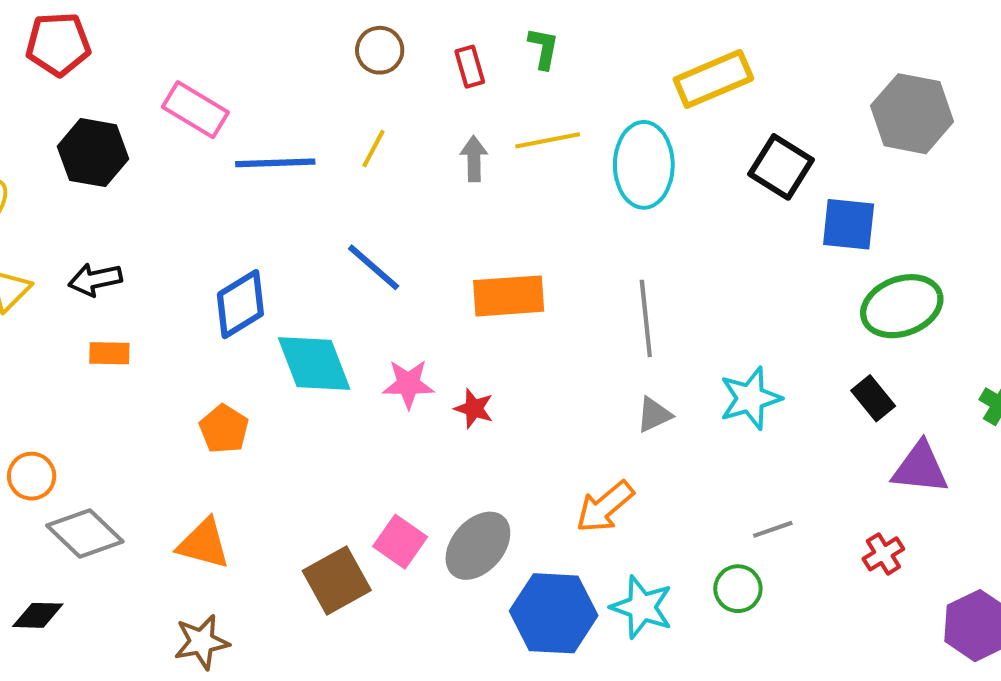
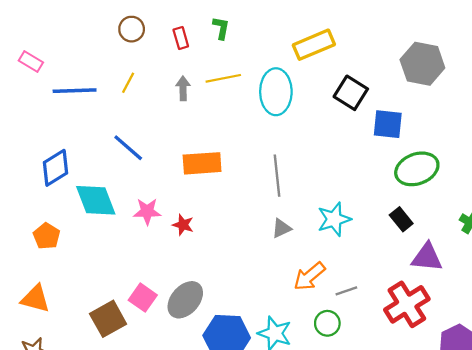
pink rectangle: (195, 110) -> (31, 62), size x0.7
orange arrow: (605, 507) -> (309, 276), moved
red cross: (883, 554) -> (407, 304), size x2.0

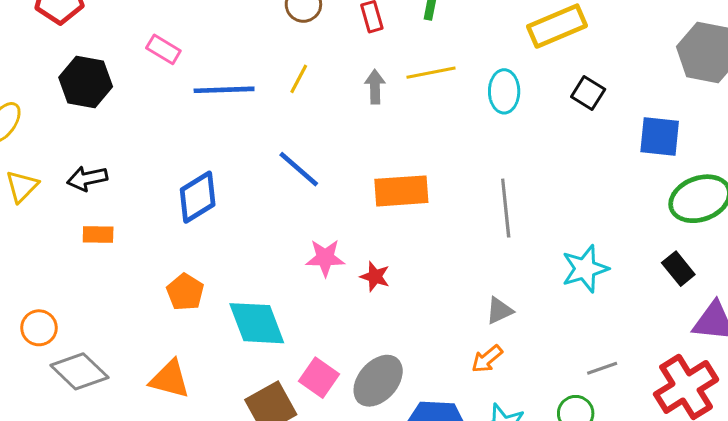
cyan ellipse: (276, 92) -> (504, 91), size x0.7
black square: (351, 93) -> (588, 93), moved, size x0.7
cyan diamond: (96, 200) -> (257, 323), moved
gray triangle: (281, 228) -> (499, 311), moved
orange arrow: (309, 276) -> (487, 359), moved, size x0.7

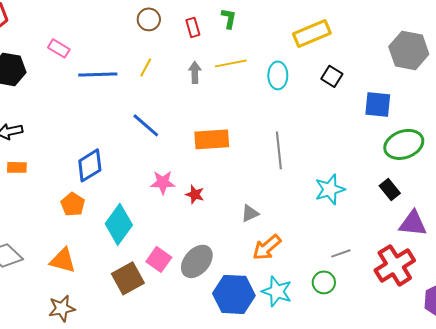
blue diamond: (198, 197) -> (90, 165), moved
gray triangle: (499, 311) -> (250, 213), moved
cyan diamond: (257, 323) -> (119, 224), turned 57
orange arrow: (487, 359) -> (267, 247), size x1.4

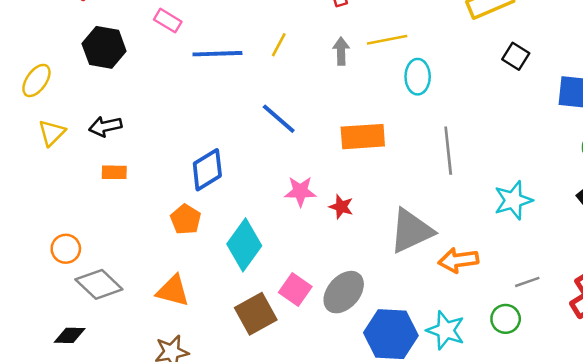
cyan ellipse: (278, 75) -> (418, 77), moved
gray triangle: (250, 213) -> (411, 231), size x2.0
orange arrow: (267, 247) -> (458, 260), moved, turned 32

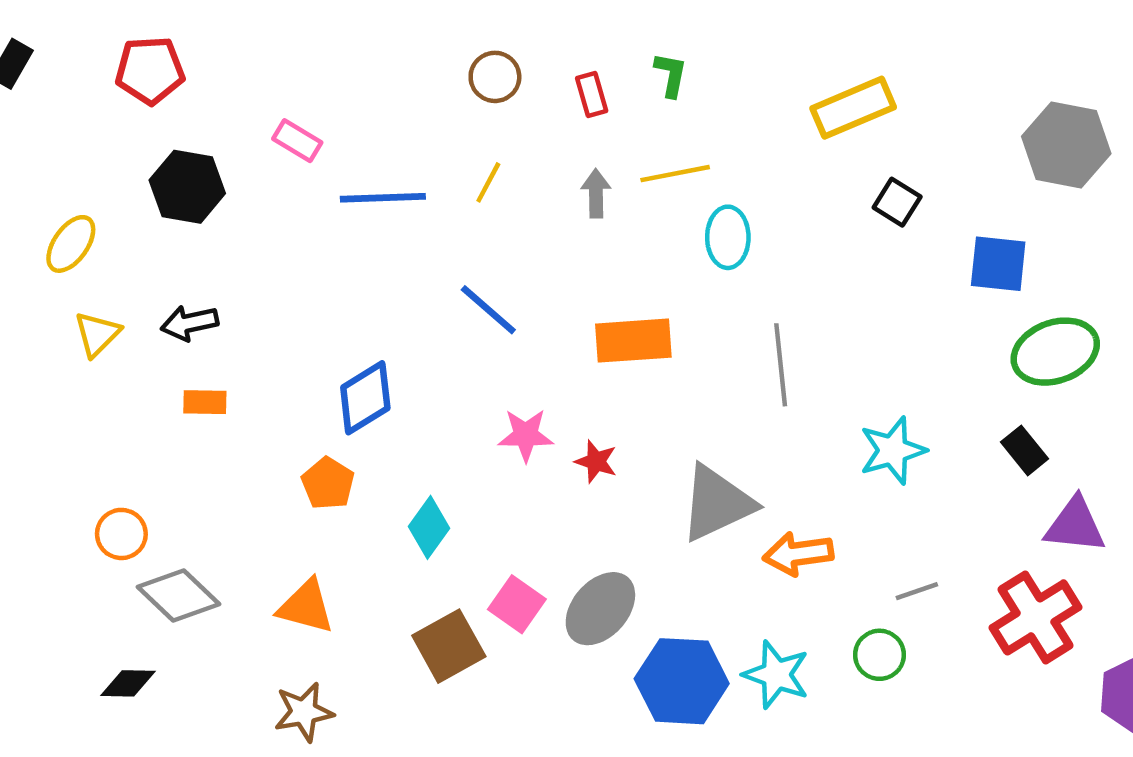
cyan diamond: (244, 245) -> (429, 527), size x0.7

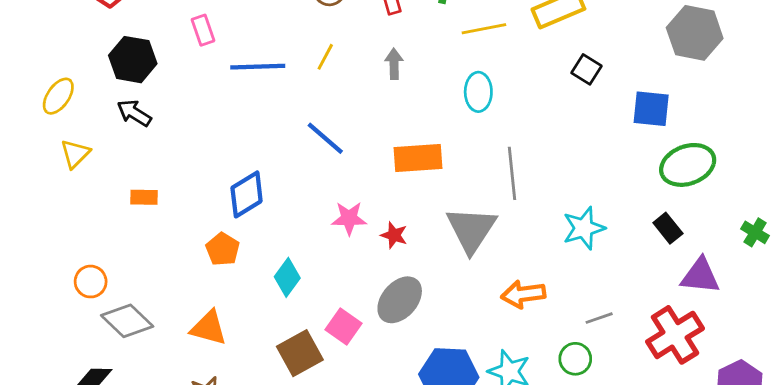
pink rectangle: (297, 141) -> (203, 30), turned 40
yellow line: (675, 174) -> (484, 29), moved
black arrow: (189, 323) -> (134, 113), moved, turned 44
gray triangle: (717, 503) -> (471, 230), moved, turned -32
gray ellipse: (600, 609) -> (400, 300), moved

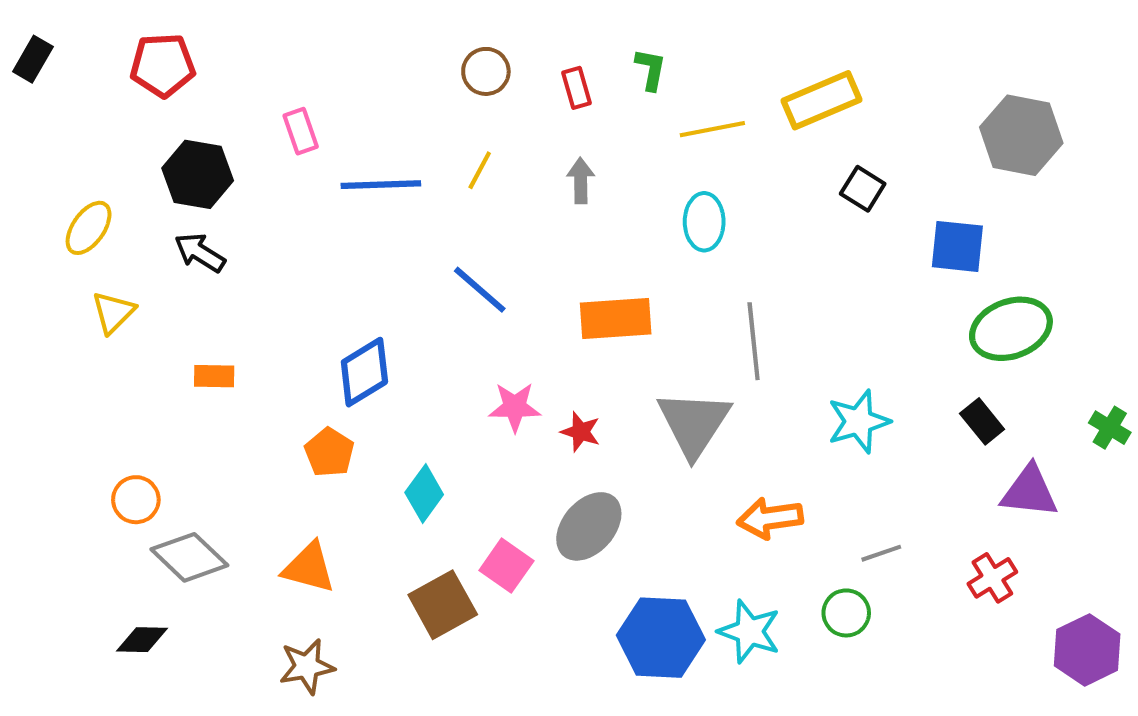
red cross: (675, 335) -> (992, 578), size x0.6

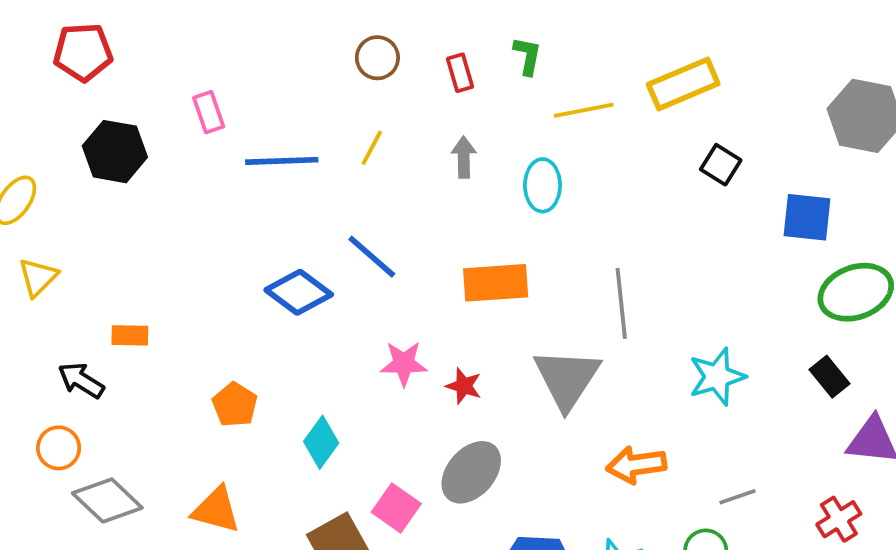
cyan ellipse: (704, 222) -> (542, 185), moved
black arrow: (200, 253) -> (81, 380), moved
blue diamond: (364, 372) -> (299, 292), moved, turned 68

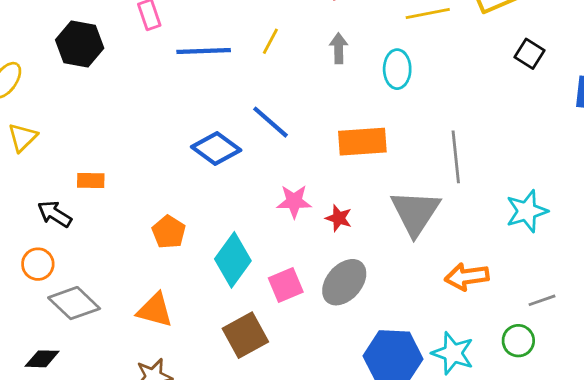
cyan diamond: (321, 442) -> (233, 260), size x1.4
pink square: (396, 508) -> (286, 285), moved, turned 32

